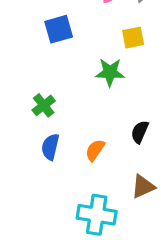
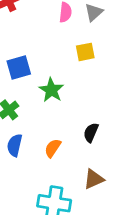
blue square: (59, 29) -> (19, 67), moved
green star: (110, 72) -> (51, 90), moved, turned 30

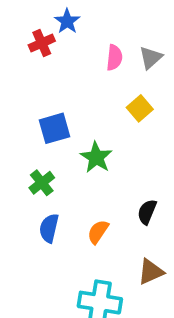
yellow square: (85, 52) -> (140, 108), turned -30

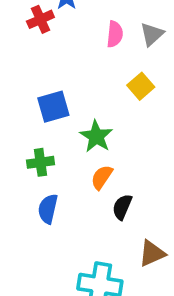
green cross: (42, 183) -> (40, 162), turned 30
black semicircle: (147, 212) -> (122, 207), moved
orange semicircle: (98, 232) -> (102, 177), moved

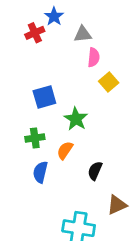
pink semicircle: (115, 34) -> (94, 57), moved
gray triangle: (152, 34) -> (83, 34), moved, turned 36
orange semicircle: (102, 177) -> (65, 150), moved

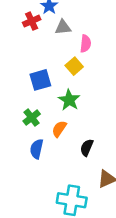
gray triangle: (83, 34) -> (63, 27), moved
yellow square: (109, 82) -> (74, 66), moved
green cross: (35, 138) -> (32, 118), turned -30

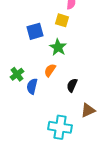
yellow square: (74, 66) -> (62, 20), turned -32
green cross: (32, 118) -> (17, 74), moved

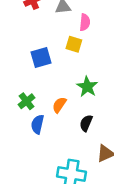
green star: (58, 47) -> (87, 87), moved
green cross: (17, 74) -> (27, 101), moved

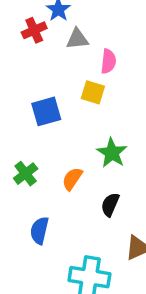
blue semicircle: (37, 124) -> (39, 230), moved

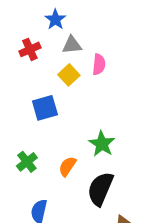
red cross: (34, 30) -> (30, 49), moved
yellow square: (93, 92) -> (69, 75), moved, turned 30
black semicircle: (110, 205) -> (100, 189), size x1.6

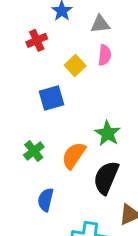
gray triangle: (72, 45) -> (100, 24), moved
orange semicircle: (67, 166) -> (74, 155), size x1.4

